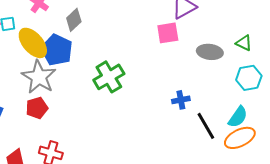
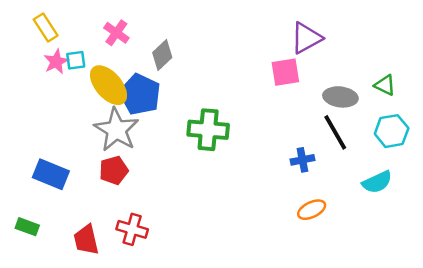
green cross: (109, 77) -> (208, 130), turned 36
cyan semicircle: (238, 117) -> (377, 182), turned 30
black line: (206, 126) -> (335, 132), moved
orange ellipse: (240, 138) -> (312, 210), moved, size x0.7

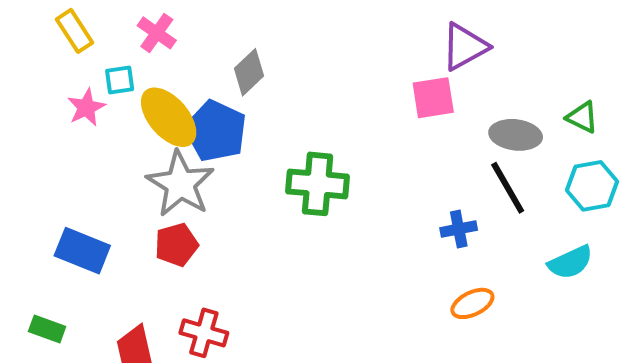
pink cross: (116, 33) -> (157, 33), moved
pink star: (56, 62) -> (86, 107), moved

